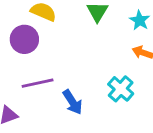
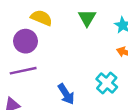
purple line: (38, 83) -> (23, 71), moved

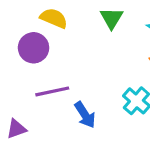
purple line: (23, 71) -> (52, 91), moved

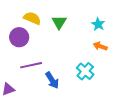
green triangle: (111, 18) -> (59, 22), moved

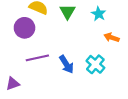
cyan star: (98, 24) -> (99, 14), moved
blue arrow: (52, 80) -> (66, 64), moved

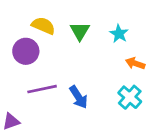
cyan cross: (95, 64) -> (130, 97), moved

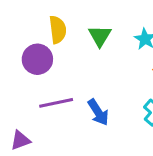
yellow semicircle: (43, 26) -> (58, 30), turned 60

